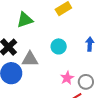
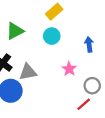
cyan circle: (59, 46) -> (52, 36), moved
pink star: (67, 78) -> (69, 69), moved

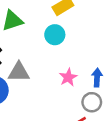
blue arrow: (89, 44) -> (97, 78), moved

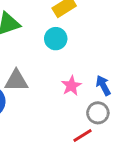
blue arrow: (97, 78) -> (103, 85), turned -30

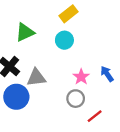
gray circle: (98, 113) -> (76, 99), moved

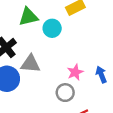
cyan circle: (64, 40) -> (52, 28), moved

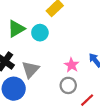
gray triangle: (30, 64) -> (30, 69), turned -36

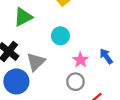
cyan circle: (40, 33) -> (60, 36), moved

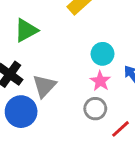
cyan circle: (60, 36) -> (103, 54), moved

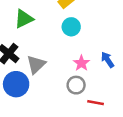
cyan circle: (103, 54) -> (71, 27), moved
red line: (121, 129) -> (96, 103), turned 49

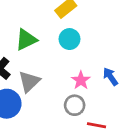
green triangle: (24, 19) -> (26, 40), moved

